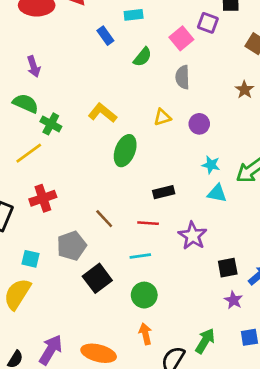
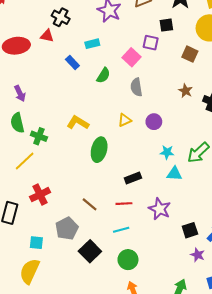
green semicircle: (26, 103) -> (17, 123), turned -120

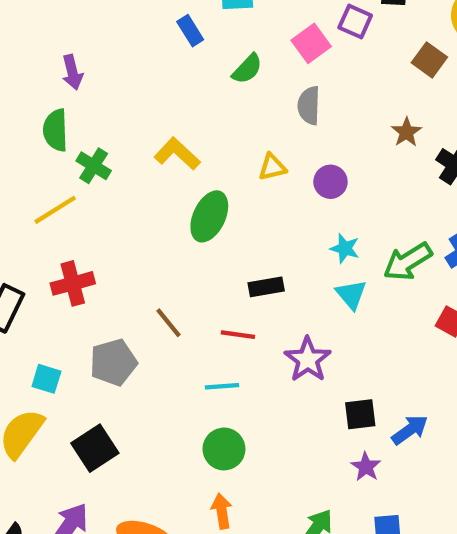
cyan triangle: (174, 174) -> (351, 295), turned 35
black square: (90, 251) -> (95, 448), moved

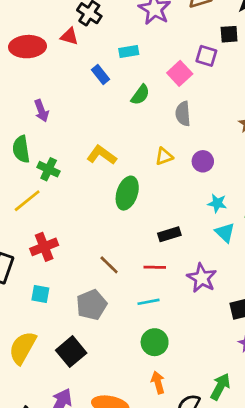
purple arrow: (72, 72) -> (41, 111), moved
gray pentagon: (113, 362) -> (92, 305), moved
cyan square: (46, 379) -> (40, 294), moved

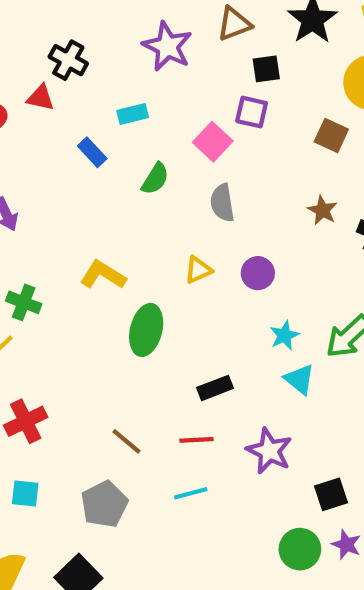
black square: (229, 34) -> (266, 69), moved
cyan star: (217, 203) -> (284, 335), turned -30
green circle: (155, 342) -> (300, 549), moved

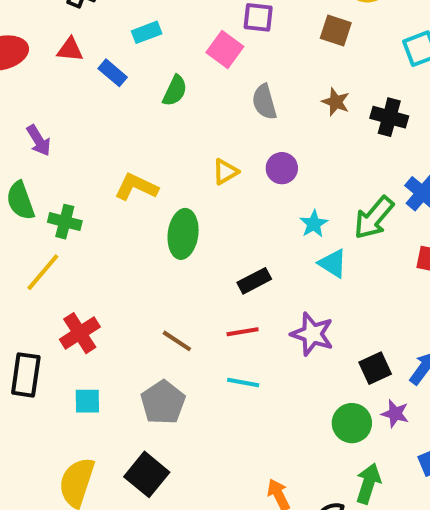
red triangle: (41, 98) -> (70, 49), moved
gray semicircle: (222, 203) -> (264, 102), moved
cyan line: (191, 493) -> (243, 383), turned 32

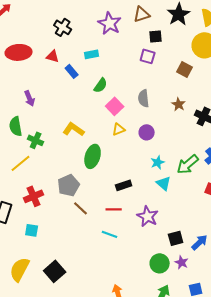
pink square: (225, 50) -> (115, 106), moved
gray pentagon: (163, 402) -> (69, 185), moved

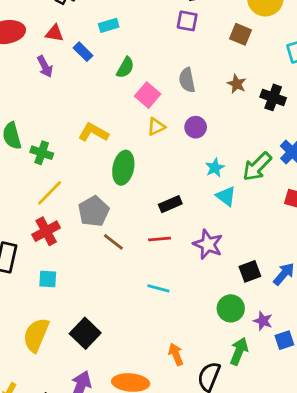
purple arrow: (30, 98) -> (45, 67), moved
yellow line: (21, 163) -> (50, 193), moved
cyan line: (110, 234) -> (158, 288), moved
purple star: (182, 262) -> (263, 321), moved

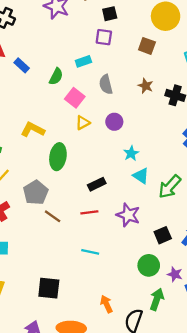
cyan rectangle: (109, 25) -> (83, 61), moved
green arrow: (257, 167) -> (170, 187), moved
black square: (85, 333) -> (49, 288), moved, turned -35

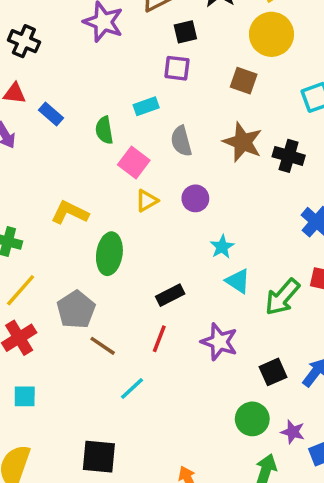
green semicircle: (56, 77) -> (104, 130), turned 144
brown star: (146, 86) -> (243, 142), size x1.6
red line: (89, 212) -> (159, 339), turned -60
cyan line: (90, 252) -> (132, 389), moved, turned -54

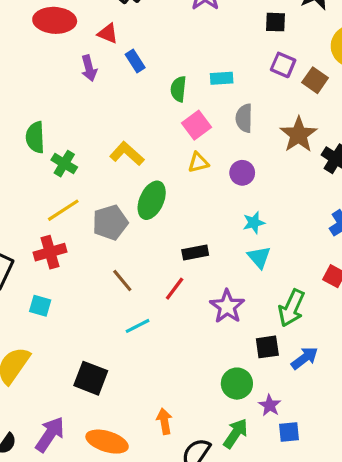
purple square: (177, 68) -> (283, 65), moved
green arrow: (282, 297) -> (292, 308), moved, turned -33
gray pentagon: (76, 310) -> (110, 223), moved

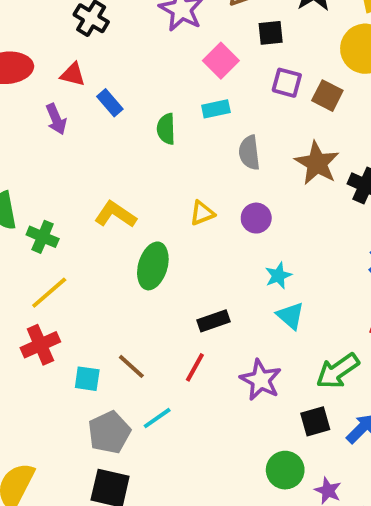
pink square: (196, 125) -> (221, 61), moved
gray pentagon: (110, 223) -> (109, 432), moved
cyan square: (40, 306) -> (87, 379), moved
green arrow: (292, 308) -> (338, 371), turned 39

